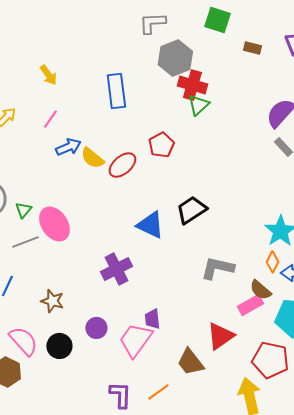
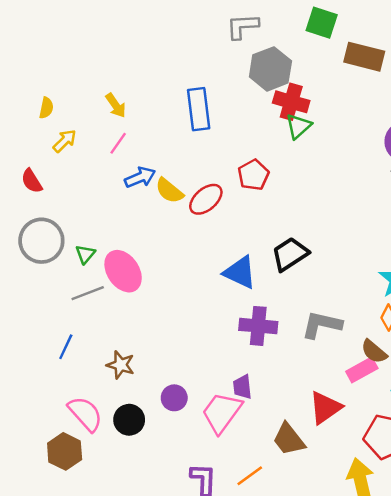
brown rectangle: (252, 48) -> (364, 57), size x1.8
yellow arrow: (48, 75) -> (116, 105), moved
purple cross: (116, 269) -> (258, 326), moved, turned 32

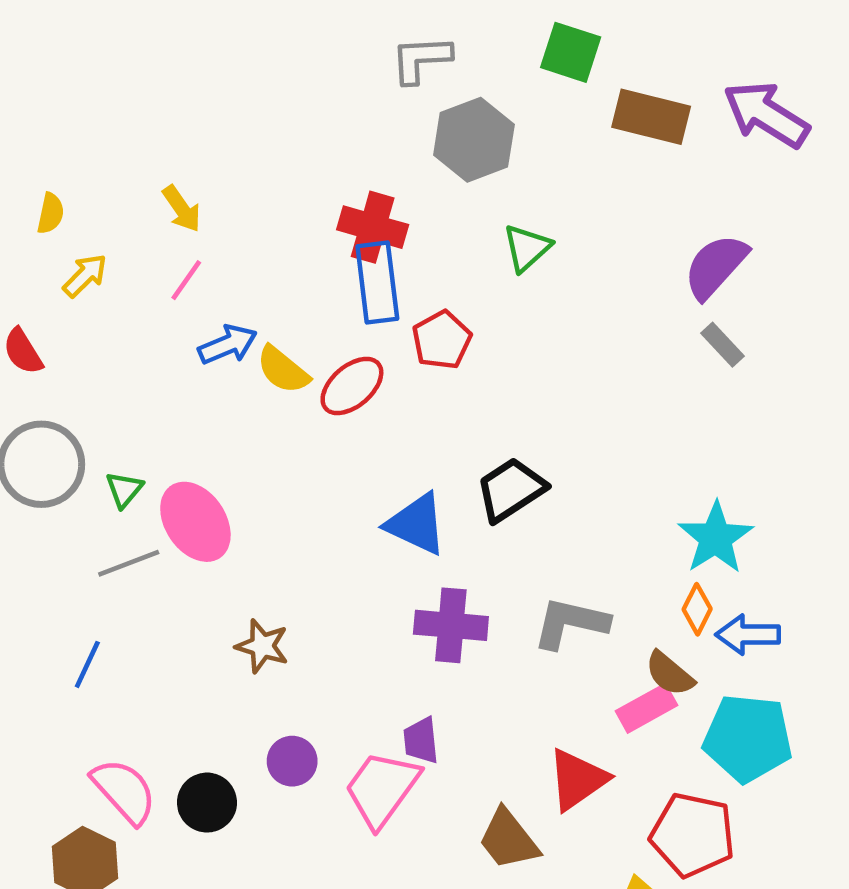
red cross: (291, 102) -> (373, 227), moved
blue rectangle: (199, 109) -> (377, 282), moved
brown star: (121, 365) -> (262, 646), moved

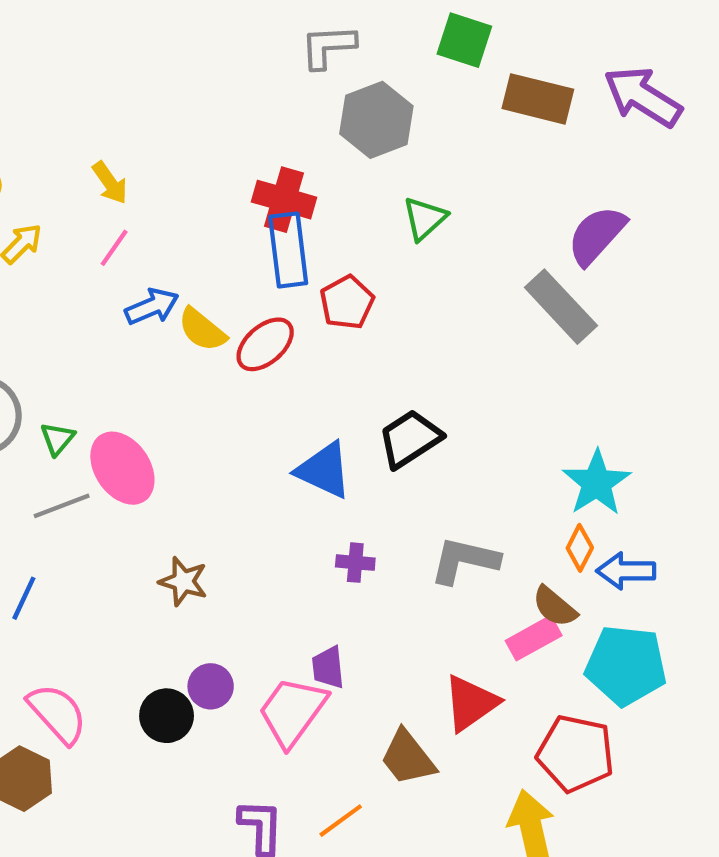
gray rectangle: (722, 345) -> (561, 307), moved, size x1.8
purple cross: (451, 625) -> (355, 563), size x0.6
black circle: (207, 803) -> (167, 716), moved

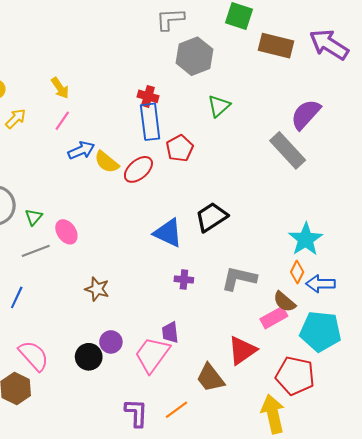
red cross: (284, 200) -> (148, 96), size x0.7
pink ellipse: (122, 468) -> (66, 232), size x0.7

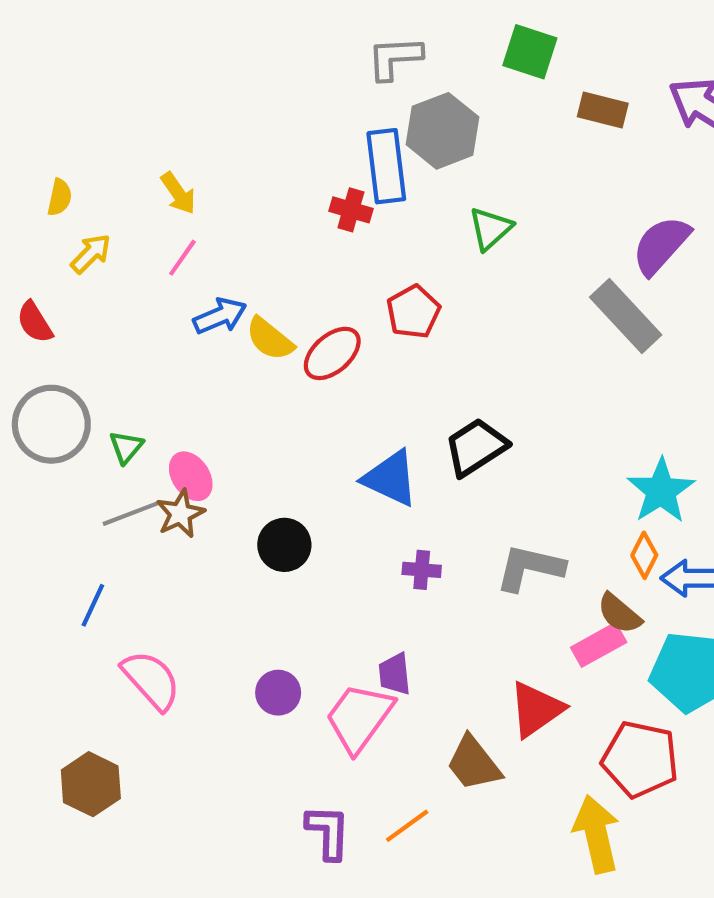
brown rectangle: (276, 46) -> (603, 110), size x0.7
blue rectangle: (150, 122) -> (386, 166), moved
brown star: (97, 289) -> (180, 514), moved, turned 30
pink semicircle: (34, 356) -> (151, 680), moved
black circle: (89, 357) -> (284, 545), moved

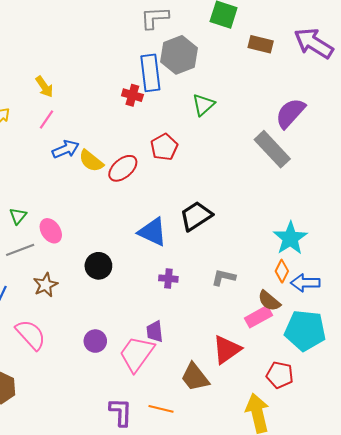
brown star: (180, 514) -> (45, 285), moved
gray L-shape: (530, 568) -> (224, 277), size x0.7
red pentagon: (640, 759) -> (280, 375), size x0.7
orange line: (407, 826) -> (161, 409), turned 50

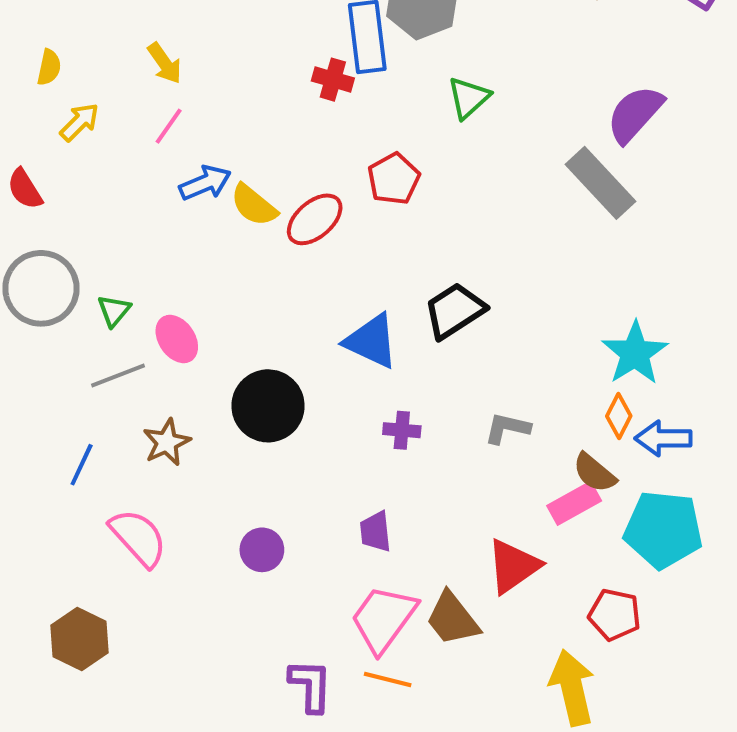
black circle: (98, 266) -> (268, 406), size x1.4
pink trapezoid: (137, 354) -> (384, 619), moved

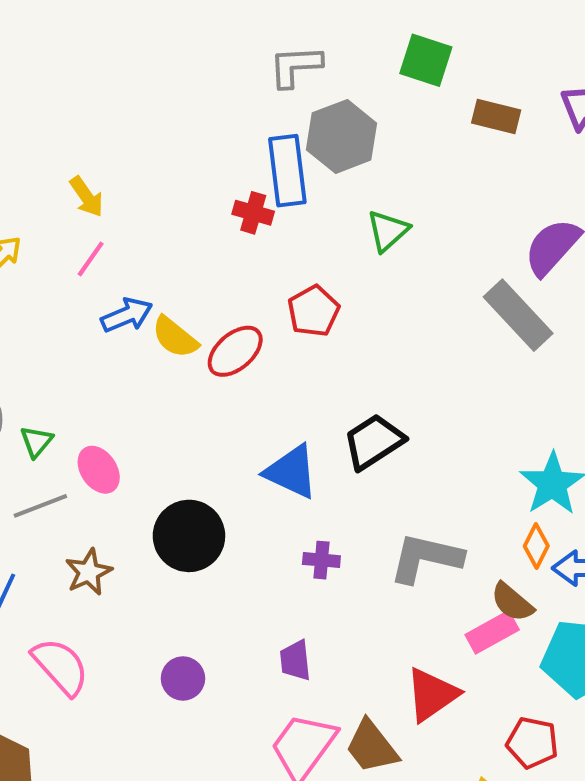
gray L-shape: (507, 428) -> (426, 558), size x1.6

